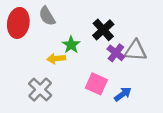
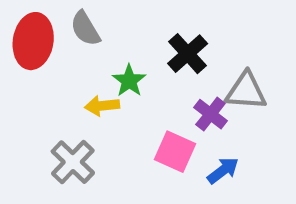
purple cross: (116, 53) -> (210, 114), moved

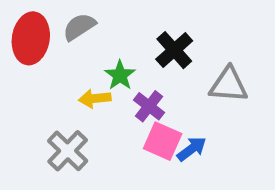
gray semicircle: (85, 29) -> (79, 27), turned 88
purple cross: (210, 114) -> (149, 106), moved
blue arrow: (223, 170) -> (192, 149), moved

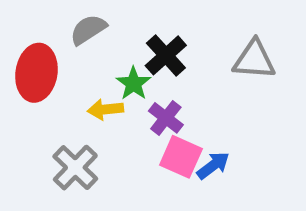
red ellipse: (31, 38) -> (36, 73), moved
black cross: (174, 50) -> (166, 55), moved
gray triangle: (229, 85) -> (254, 60), moved

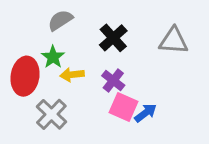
red ellipse: (36, 73) -> (25, 76), moved
green star: (133, 83) -> (53, 57), moved

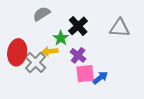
green star: (53, 57) -> (61, 38), moved
pink square: (124, 107) -> (85, 74), turned -30
gray cross: (51, 114) -> (35, 62), moved

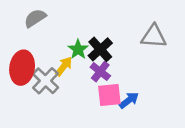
gray semicircle: (42, 14) -> (35, 18), moved
black cross: (78, 26) -> (100, 49), moved
yellow arrow: (50, 51) -> (64, 66), turned 133

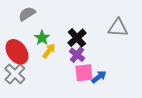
green star: (78, 49) -> (42, 38), moved
red ellipse: (22, 68) -> (17, 52), turned -45
gray cross: (46, 81) -> (15, 74), moved

